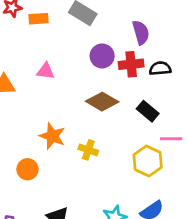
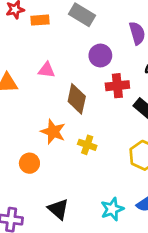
red cross: (131, 64) -> (117, 86), moved
brown diamond: (102, 102) -> (77, 99), moved, turned 72

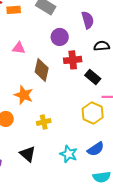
yellow cross: (87, 145) -> (44, 122), moved, turned -32
cyan star: (112, 209) -> (69, 154), turned -30

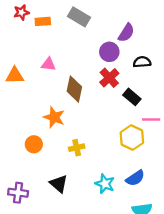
purple semicircle: (88, 20) -> (126, 33), turned 48
purple circle: (60, 37) -> (109, 52), moved
red cross: (73, 60) -> (109, 78), turned -36

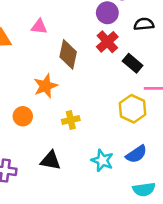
orange star: (54, 117) -> (45, 86), turned 30
black triangle: (59, 184) -> (51, 160), turned -30

